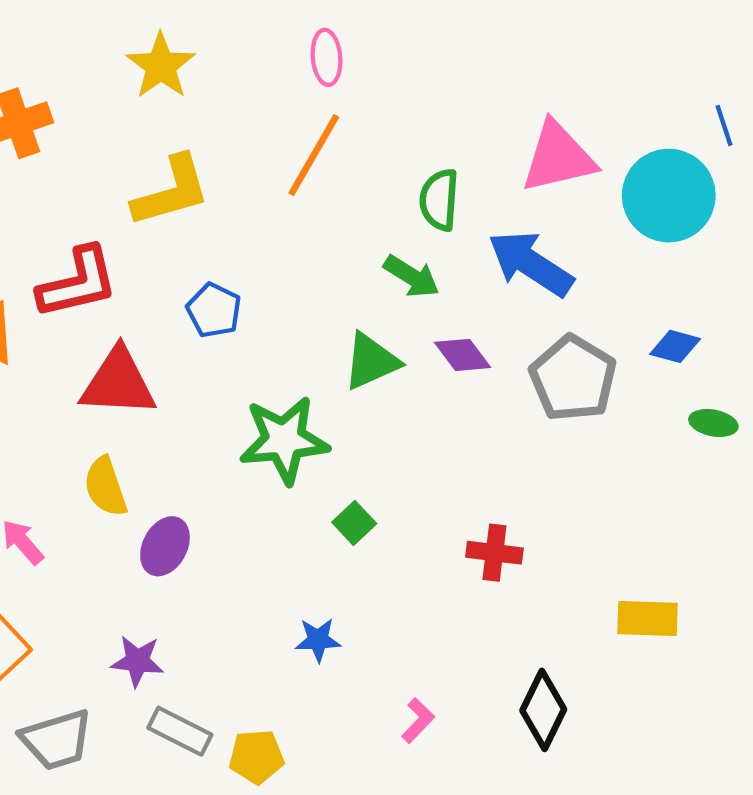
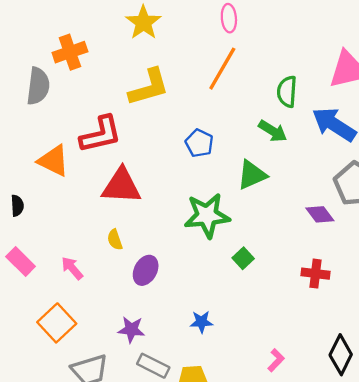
blue pentagon: (214, 310) -> (199, 143), moved
purple diamond: (463, 355) -> (320, 214), moved
yellow semicircle: (105, 487) -> (115, 240), size x0.7
blue star: (318, 640) -> (201, 322), moved

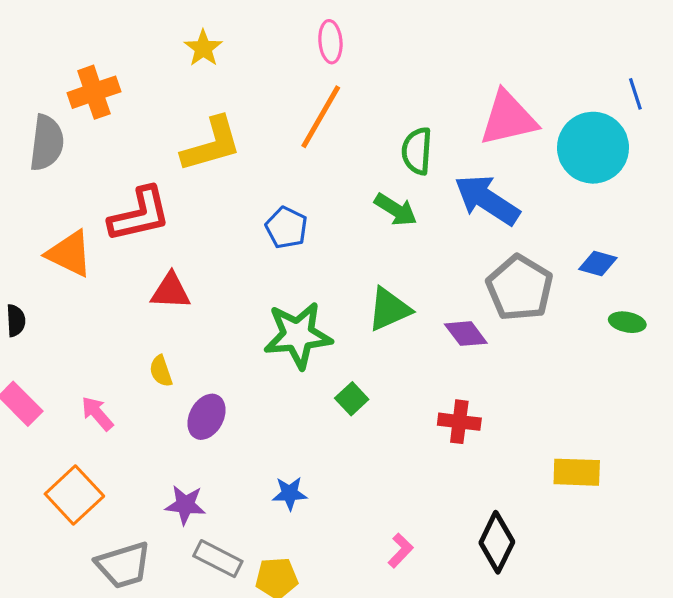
yellow star: (143, 23) -> (203, 48), size x0.7
green triangle: (252, 175) -> (389, 309), moved
red triangle: (121, 186) -> (171, 291), size x0.7

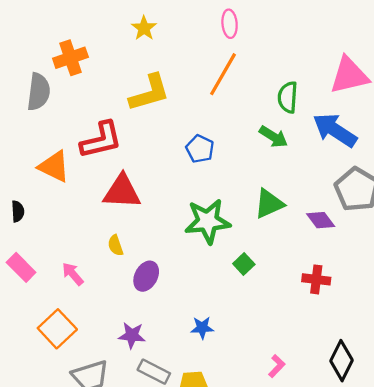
red triangle: (171, 291) -> (122, 192), size x1.4

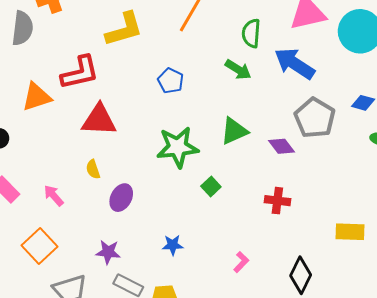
orange triangle: (54, 166) -> (37, 97), turned -44
pink L-shape: (277, 366) -> (241, 262), moved

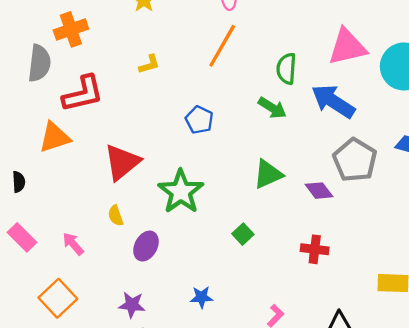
yellow L-shape: (124, 29) -> (149, 64), size x0.5
red L-shape: (80, 73) -> (83, 94), moved
red triangle: (99, 120) -> (122, 162), turned -42
green star: (178, 147) -> (181, 192), moved, turned -30

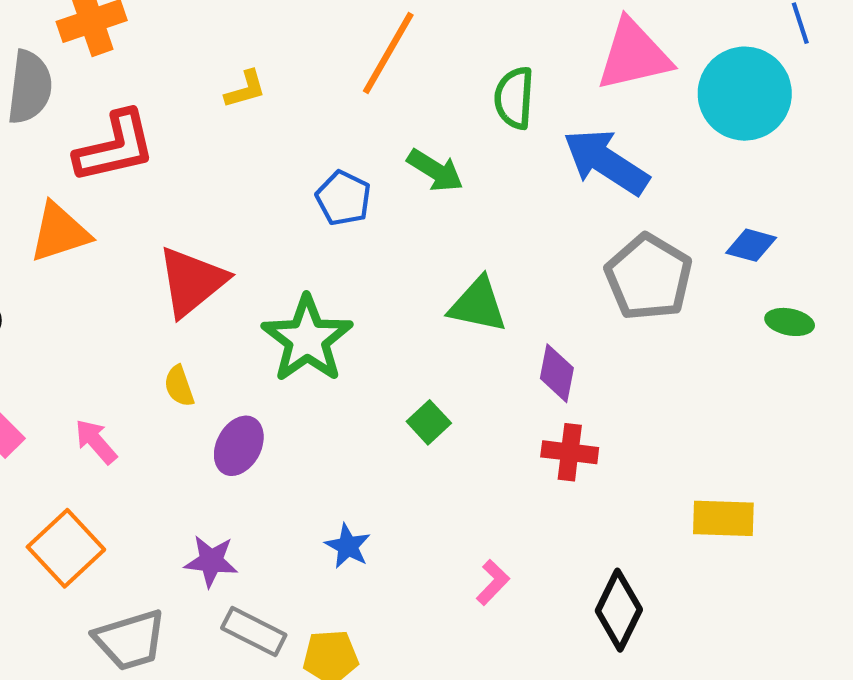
green arrow: (272, 108) -> (435, 170), moved
green triangle: (268, 174) -> (478, 305), turned 36
purple diamond: (319, 191) -> (557, 373), moved, turned 48
blue star: (201, 297) -> (348, 546), turned 30

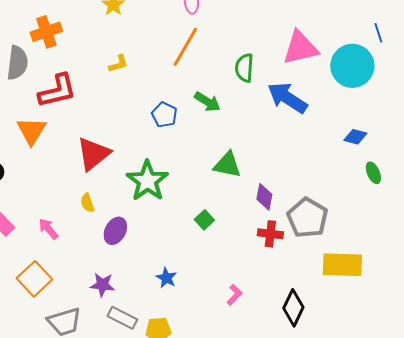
orange triangle: (60, 232) -> (31, 131), turned -40
gray pentagon: (649, 277) -> (307, 218), moved
green ellipse: (790, 322) -> (373, 173), turned 55
yellow rectangle: (723, 518) -> (342, 265), size x1.4

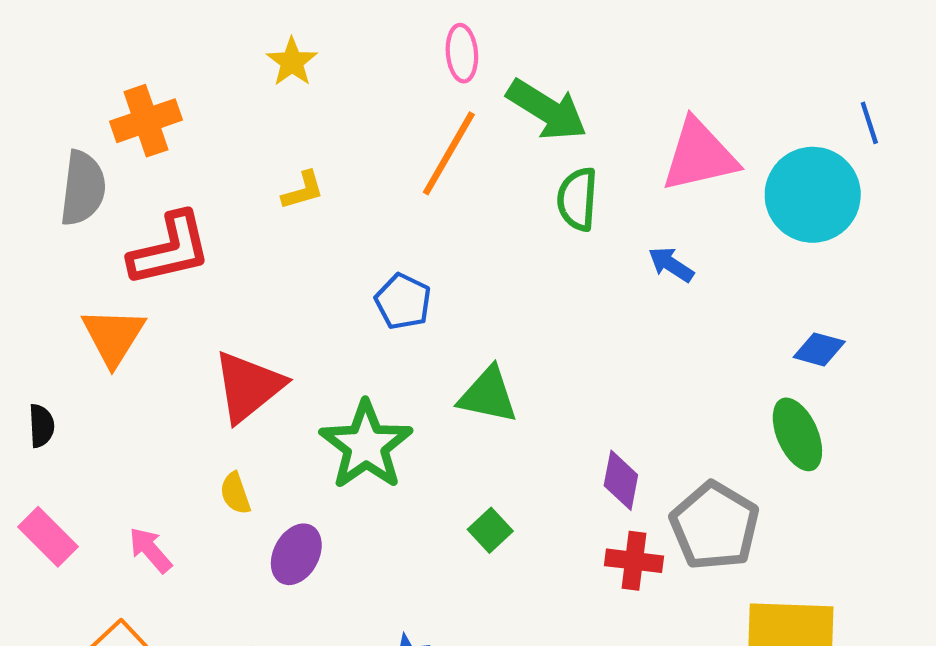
blue arrow: (287, 98) -> (671, 264), size x0.5
green arrow: (207, 102) -> (547, 110), moved, size x1.4
green triangle: (227, 165) -> (488, 395), moved
green ellipse: (373, 173) -> (797, 434), moved, size x1.5

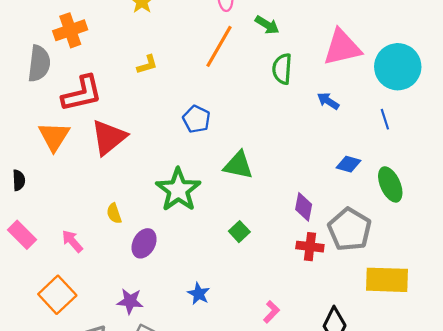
green arrow: (547, 110) -> (267, 25), size x0.6
blue line: (869, 123) -> (385, 119), moved
blue diamond: (819, 349) -> (349, 164), moved
red triangle: (248, 386) -> (109, 137), moved

